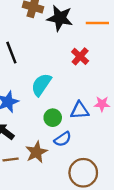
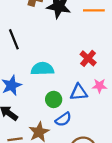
red cross: (80, 56) -> (88, 58), moved
cyan semicircle: (41, 85) -> (42, 69), turned 55

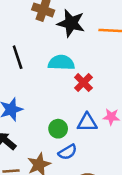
red cross: (88, 58) -> (83, 83), moved
cyan semicircle: (42, 69) -> (61, 63), moved

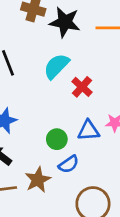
cyan semicircle: (61, 63) -> (56, 66), turned -45

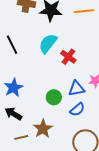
blue semicircle: (69, 164) -> (77, 109), moved

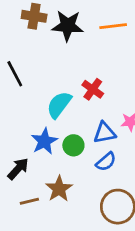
cyan semicircle: (48, 43) -> (59, 105), moved
blue star: (13, 88) -> (44, 141), moved
black arrow: (13, 114) -> (18, 169), turned 102

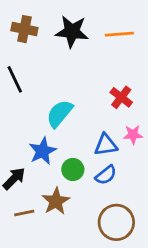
brown cross: (34, 16) -> (24, 29), moved
red cross: (93, 89) -> (121, 97), moved
green circle: (73, 145) -> (73, 169), moved

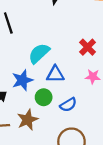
blue triangle: (106, 145) -> (55, 74), moved

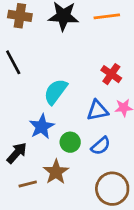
blue triangle: (55, 74) -> (97, 110), moved

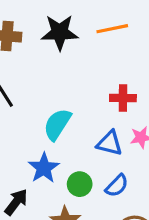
red cross: (111, 74) -> (123, 98), turned -30
blue triangle: (97, 110) -> (110, 143), turned 30

